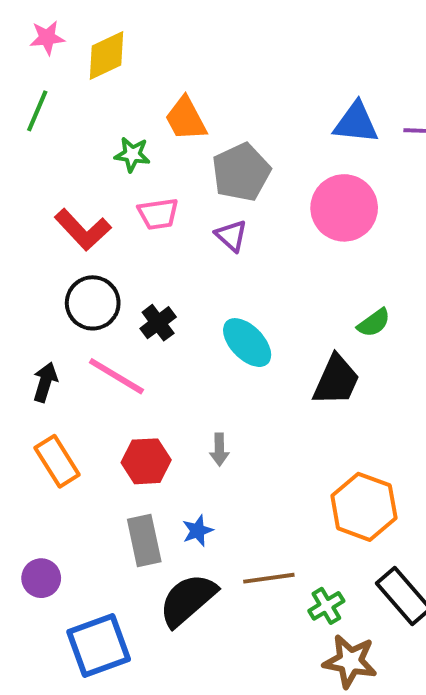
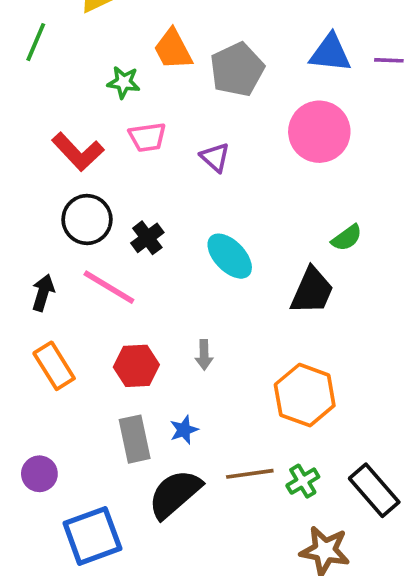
gray pentagon: (241, 172) -> (237, 69), moved
orange hexagon: (364, 507) -> (305, 395), moved
green cross: (326, 606) -> (303, 481), moved

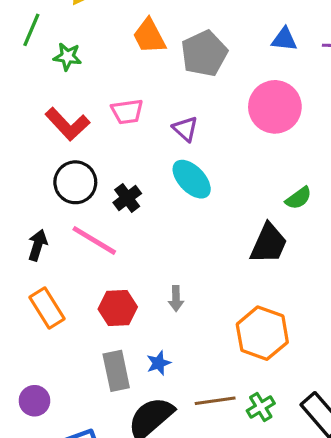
blue triangle: (330, 53) -> (284, 39), size x0.7
green star: (124, 82) -> (67, 57), moved
cyan ellipse: (230, 256) -> (192, 179), moved

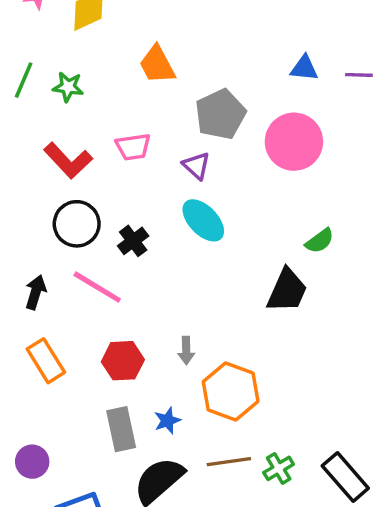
green line: (31, 30) -> (24, 80), moved
gray pentagon: (204, 53) -> (220, 114), moved
orange hexagon: (262, 333) -> (231, 391), moved

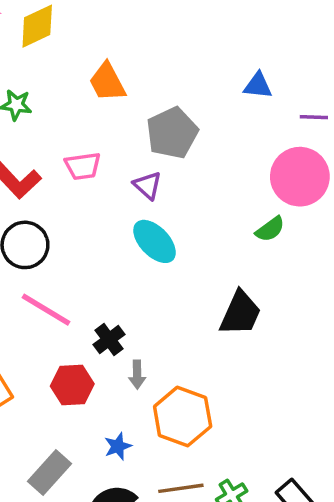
purple line: (359, 75) -> (314, 117), moved
pink circle: (294, 142) -> (300, 177), moved
black cross: (133, 241) -> (109, 339), moved
green semicircle: (320, 241) -> (270, 229), moved
gray rectangle: (121, 429) -> (49, 473), moved, turned 54

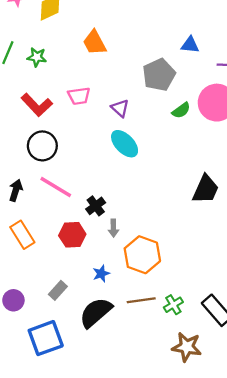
gray pentagon: (172, 133) -> (159, 75), moved
green semicircle: (270, 229) -> (181, 110), moved
black trapezoid: (240, 313) -> (206, 189), moved
gray rectangle: (49, 473) -> (58, 290), size x0.7

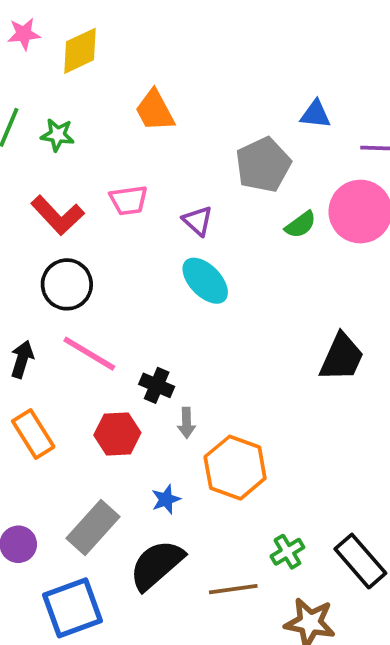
black cross: (96, 206) -> (157, 385), turned -30
gray rectangle: (58, 290) -> (93, 527), size x1.6
brown line: (141, 300) -> (233, 589), moved

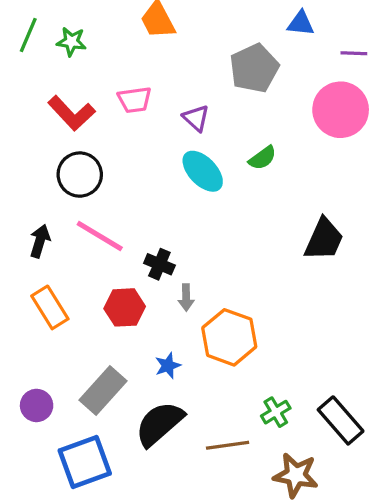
green semicircle: (301, 225) -> (262, 158), moved

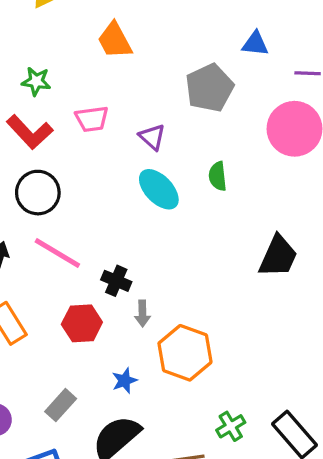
green star: (71, 42) -> (36, 81), moved
green semicircle: (262, 158) -> (218, 176), turned 120
gray rectangle: (103, 391) -> (61, 405), size x0.7

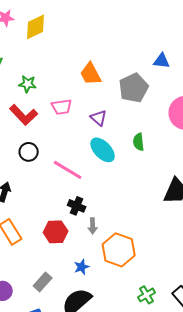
orange trapezoid: (115, 40) -> (91, 74), moved
black circle: (38, 193) -> (29, 152), size x0.7
pink line: (57, 253) -> (68, 170), moved

